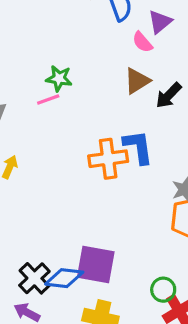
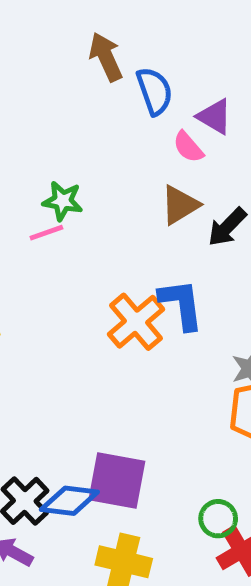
purple triangle: (160, 22) -> (215, 117), turned -50
orange cross: (108, 159) -> (136, 322), turned -33

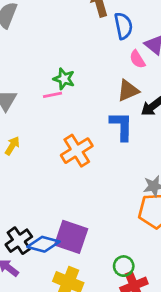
blue L-shape: (181, 304) -> (121, 126), moved
orange cross: (136, 322) -> (77, 151), moved

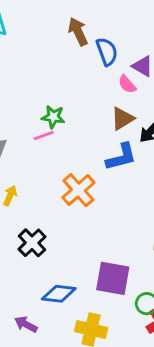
blue L-shape: (121, 126) -> (121, 157), turned 84
purple square: (71, 237) -> (113, 278), moved
black cross: (19, 241) -> (32, 243), moved

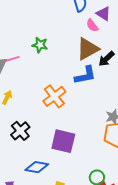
brown triangle: (122, 119) -> (88, 49), size x1.4
pink line: (44, 136) -> (13, 59), moved
purple square: (113, 278) -> (63, 141), moved

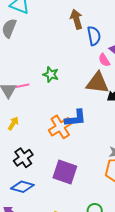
brown triangle: (88, 49) -> (98, 83), turned 30
blue L-shape: (85, 75) -> (75, 118), moved
blue diamond: (37, 167) -> (22, 187), moved

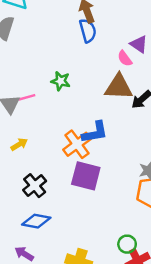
blue semicircle: (94, 36) -> (88, 31), moved
yellow arrow: (13, 123) -> (19, 144), turned 32
purple square: (65, 172) -> (86, 176), moved

